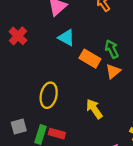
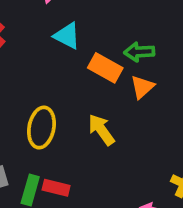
green arrow: (112, 49) -> (139, 52), turned -66
yellow arrow: (94, 109) -> (101, 130), moved

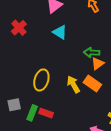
green arrow: (139, 52) -> (92, 52), moved
orange rectangle: (105, 68) -> (92, 84), moved

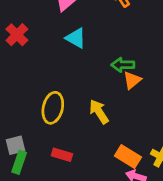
orange rectangle: (92, 84) -> (128, 156), moved
green rectangle: (32, 113) -> (19, 162), moved

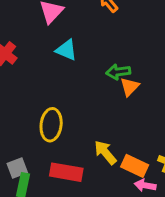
yellow arrow: (99, 112) -> (105, 152), moved
red rectangle: (62, 155) -> (66, 172), size x1.5

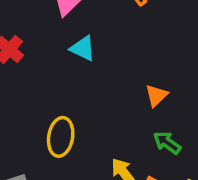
green arrow: (118, 72) -> (167, 143), moved, turned 40

